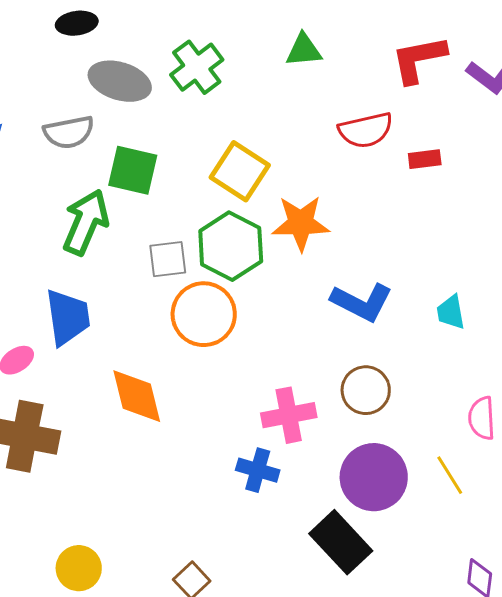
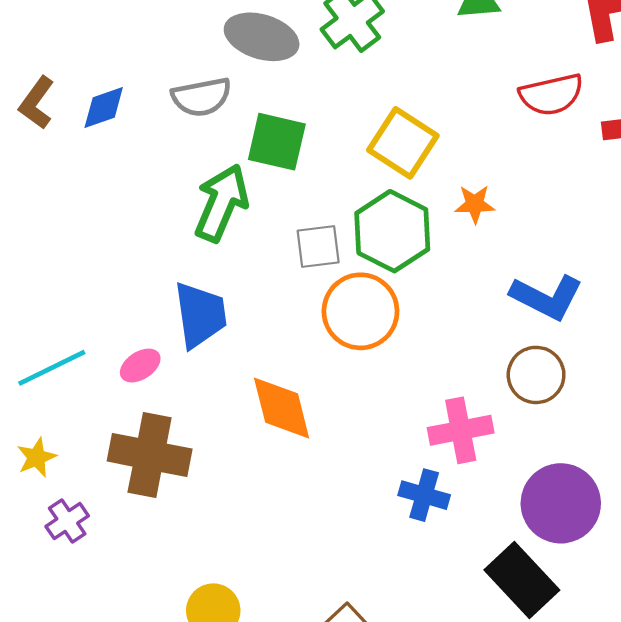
orange star: (301, 223) -> (475, 204), size x0.6
brown circle: (366, 390) -> (536, 375), moved

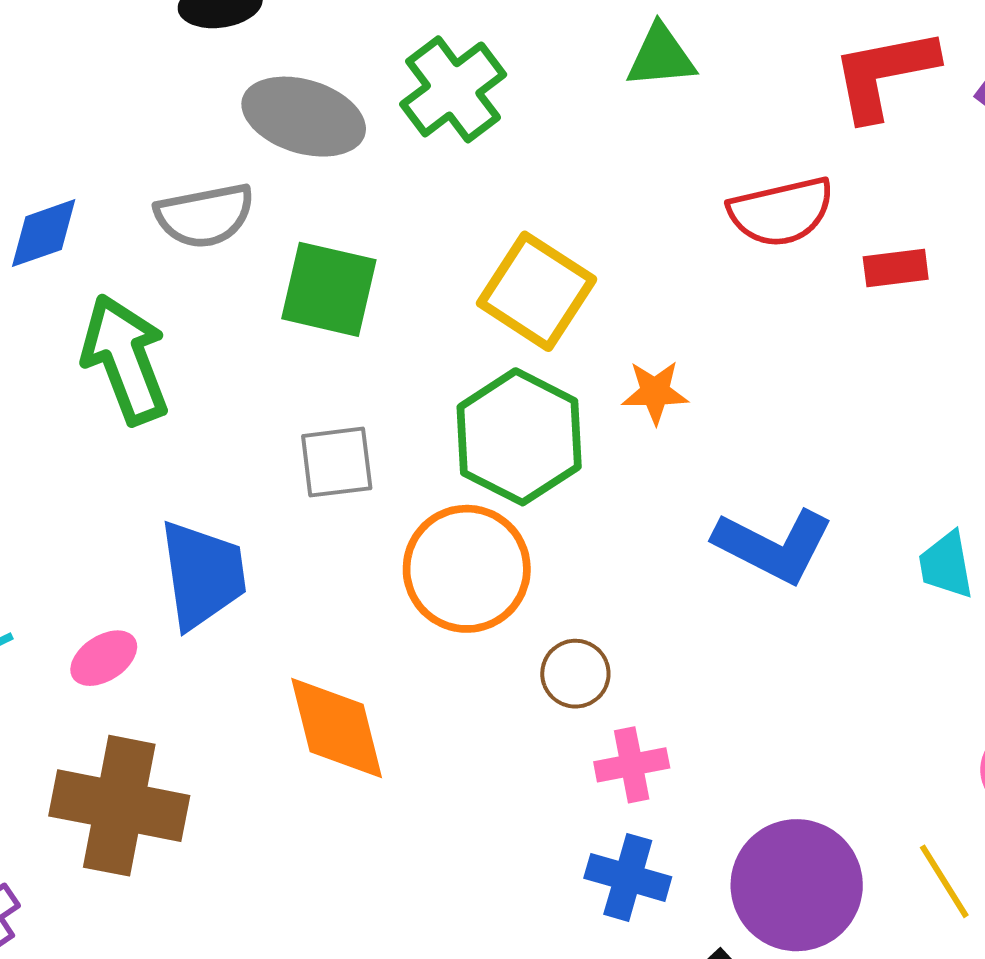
green arrow: (221, 203) -> (125, 359), moved, turned -44
gray square: (318, 247) -> (337, 462), moved
brown circle: (536, 375) -> (575, 674), moved, size x0.7
pink cross: (461, 430) -> (632, 765), size x0.7
blue cross: (424, 495) -> (628, 877), moved

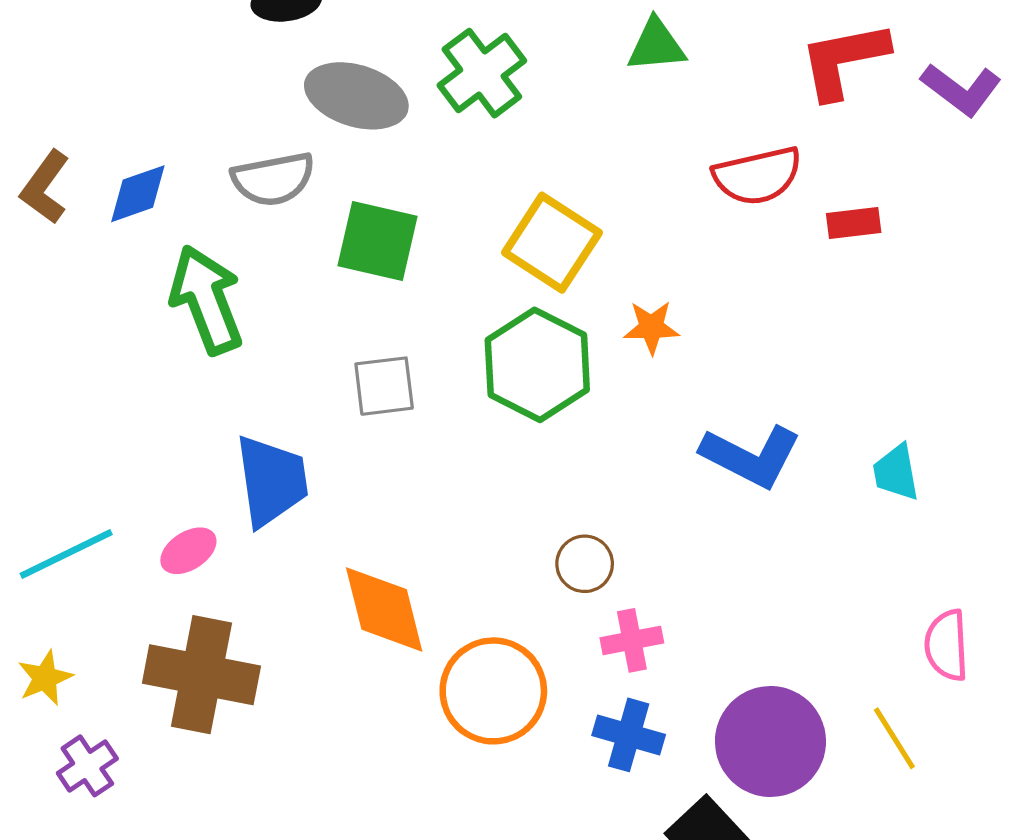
orange circle: (467, 569) -> (493, 691), moved

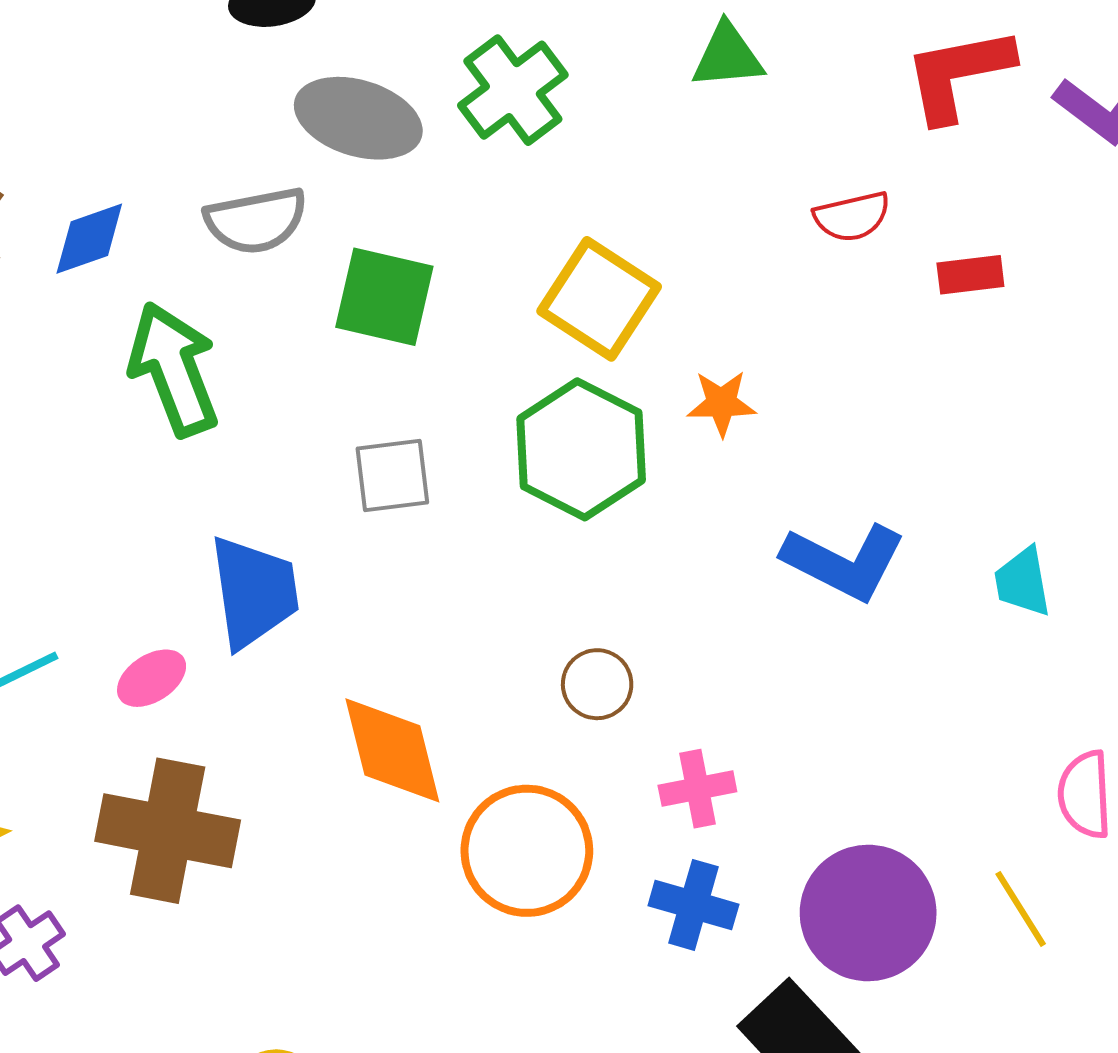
red semicircle: (757, 176) -> (852, 217), size x0.7
brown circle: (585, 564) -> (597, 684), moved

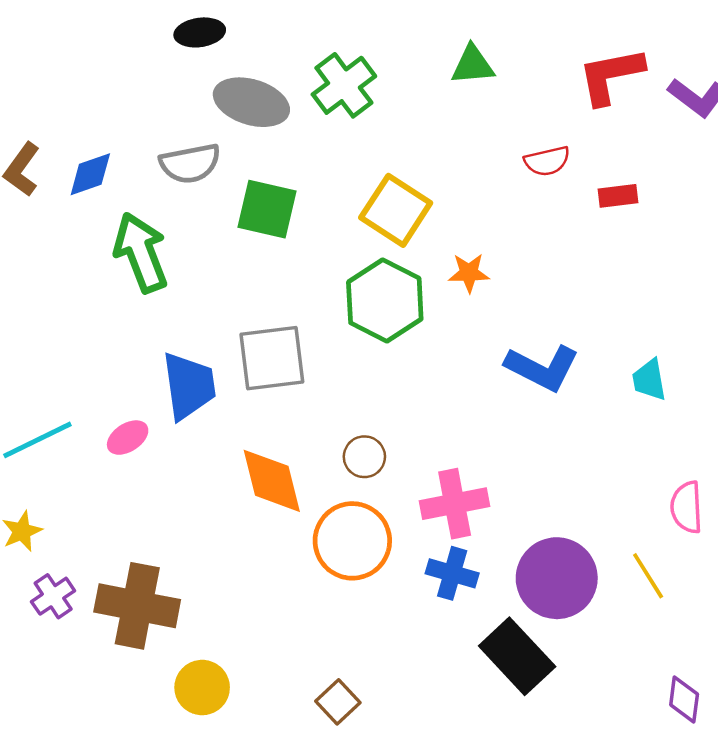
gray square: (392, 475) -> (272, 358), moved, size x1.5
brown circle: (597, 684) -> (364, 457), moved
pink cross: (697, 789) -> (455, 504), size x1.5
brown cross: (168, 831) -> (137, 606), moved

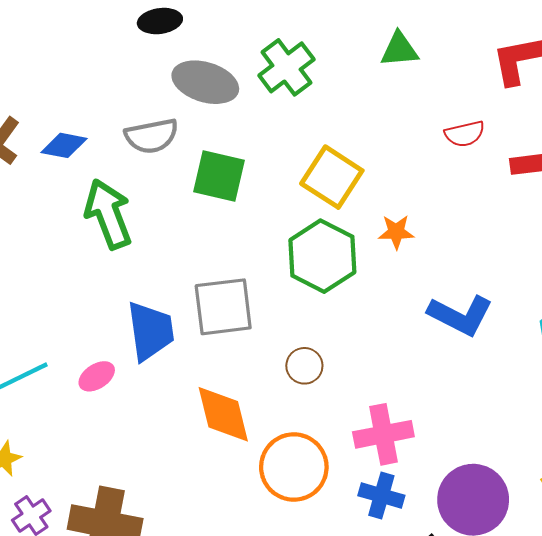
blue diamond: (90, 174) -> (64, 145), turned 30
brown circle: (364, 457) -> (304, 366), moved

